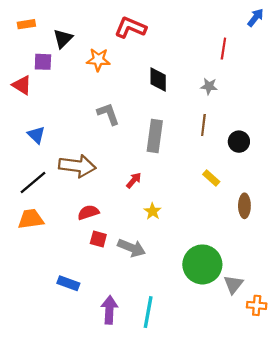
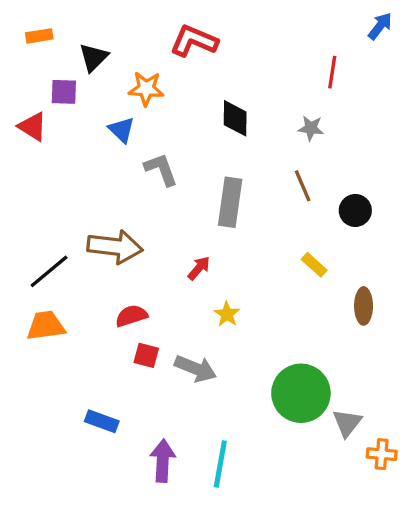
brown line: (203, 125) -> (303, 186), turned -30
blue triangle: (36, 135) -> (122, 130), moved

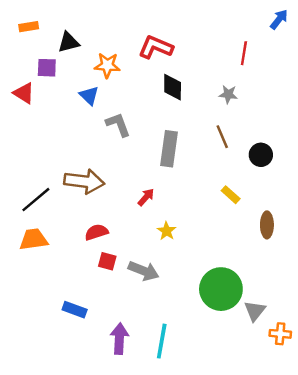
red L-shape: (194, 41) -> (156, 47), moved
black triangle: (94, 57) -> (69, 42), turned 30

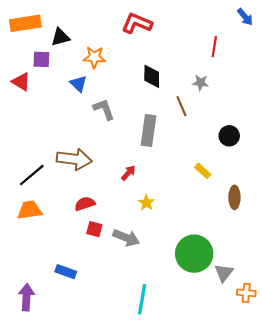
blue arrow: (279, 19) -> (245, 17), turned 102
orange rectangle: (29, 27) -> (25, 23), size x1.8
red L-shape: (156, 47) -> (137, 23), moved
brown line: (222, 137) -> (181, 106), moved
purple arrow: (119, 339) -> (26, 297), moved

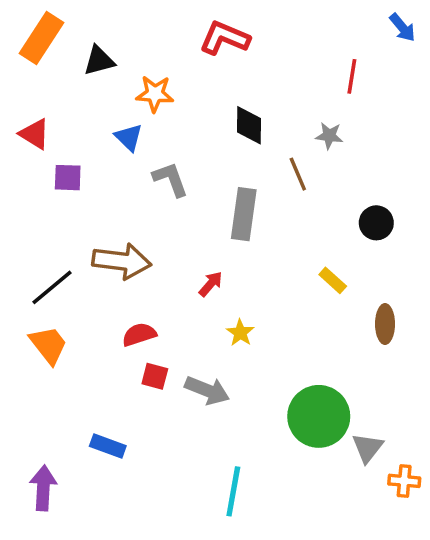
orange rectangle: (25, 23) -> (42, 38), turned -48
purple square: (41, 59) -> (68, 178), moved
orange trapezoid: (30, 210) -> (48, 345), turned 60

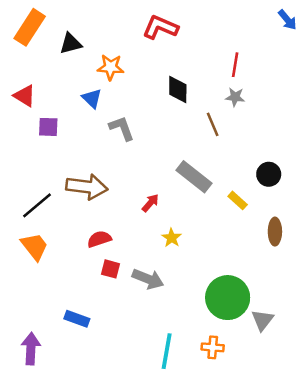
red line: (352, 76) -> (235, 65), moved
gray rectangle: (244, 214) -> (194, 177), moved, turned -60
black circle: (376, 223) -> (269, 174), moved
orange cross: (404, 481) -> (213, 347), moved

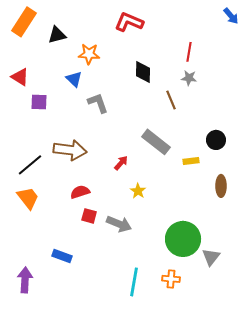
yellow rectangle: (238, 200) -> (191, 161), turned -49

